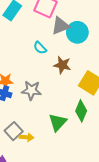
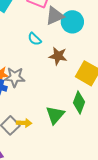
gray star: (31, 90) -> (15, 77), moved
yellow arrow: (27, 137) -> (24, 123), moved

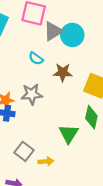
gray star: (15, 77) -> (32, 94), moved
yellow arrow: (24, 123) -> (46, 161), moved

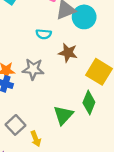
cyan semicircle: (36, 58) -> (44, 34), turned -40
yellow arrow: (46, 161) -> (36, 139), turned 64

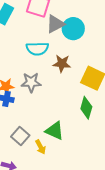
cyan semicircle: (44, 34) -> (37, 49), size x1.5
green triangle: (63, 115) -> (55, 131), moved, turned -42

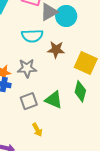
green triangle: (55, 131) -> (54, 100), moved
gray square: (20, 136) -> (29, 101), moved, turned 30

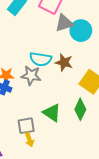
cyan semicircle: (32, 36) -> (41, 59), moved
gray square: (29, 101) -> (26, 126), moved

